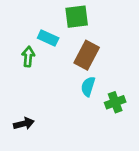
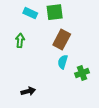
cyan rectangle: (48, 38) -> (30, 13), moved
black arrow: (24, 124) -> (28, 91), moved

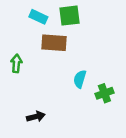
brown rectangle: (62, 39) -> (54, 43), moved, turned 66
green arrow: (20, 41) -> (16, 63), moved

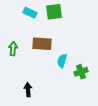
brown rectangle: (54, 43) -> (42, 44), moved
black arrow: (36, 117) -> (28, 90), turned -80

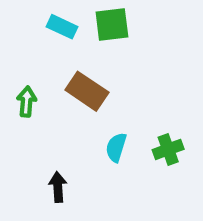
brown rectangle: (42, 44) -> (87, 91), turned 30
cyan semicircle: (62, 61) -> (116, 147), moved

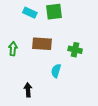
brown rectangle: (87, 91) -> (42, 44), turned -30
green cross: (168, 149) -> (75, 50), moved, turned 32

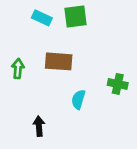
green cross: (75, 50) -> (118, 84), moved

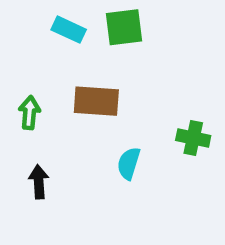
black arrow: (39, 126) -> (39, 182), moved

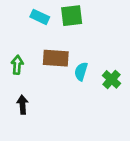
green cross: (193, 138) -> (111, 79), turned 30
cyan semicircle: (129, 163) -> (81, 71), moved

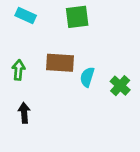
cyan rectangle: (40, 17) -> (26, 15), moved

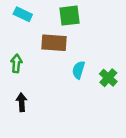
brown rectangle: (60, 63) -> (54, 43), moved

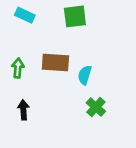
brown rectangle: (54, 43) -> (55, 62), moved
green cross: (108, 78) -> (96, 107), moved

